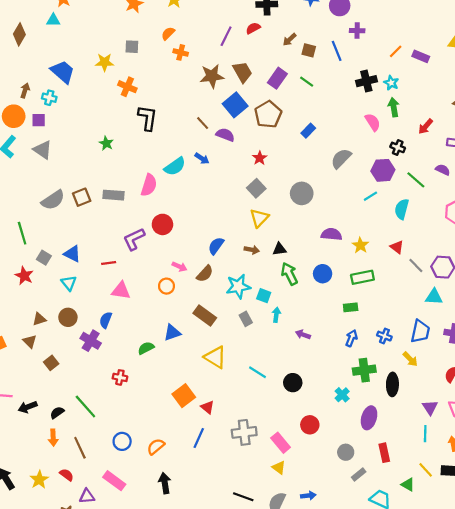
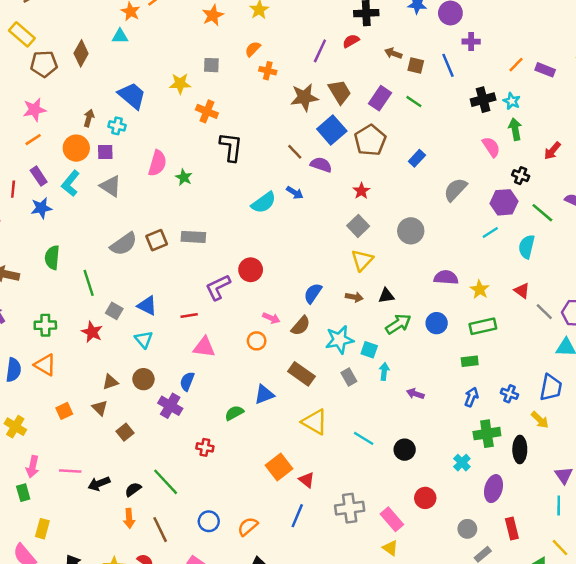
brown arrow: (290, 39) -> (393, 53), turned 64
pink semicircle: (149, 185) -> (157, 163), moved
green arrow: (289, 274) -> (398, 324), turned 85

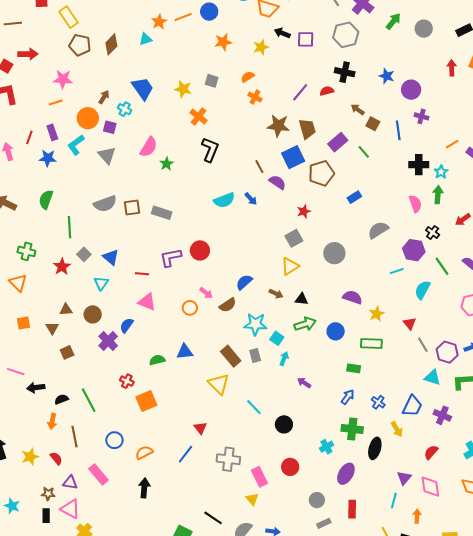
cyan triangle: (120, 36) -> (146, 39), turned -32
brown rectangle: (301, 374) -> (231, 356), moved
orange square: (279, 467) -> (146, 401), moved

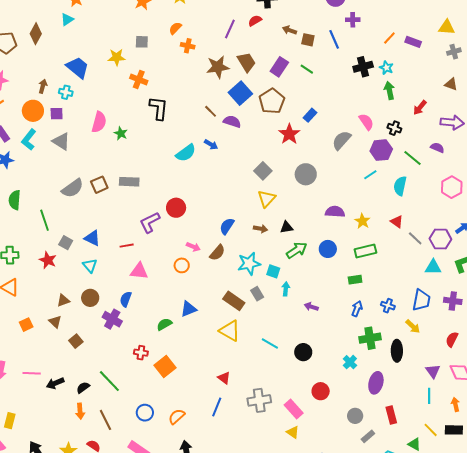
pink semicircle: (415, 204) -> (366, 122), moved
red star: (304, 211) -> (289, 134), moved, size x1.5

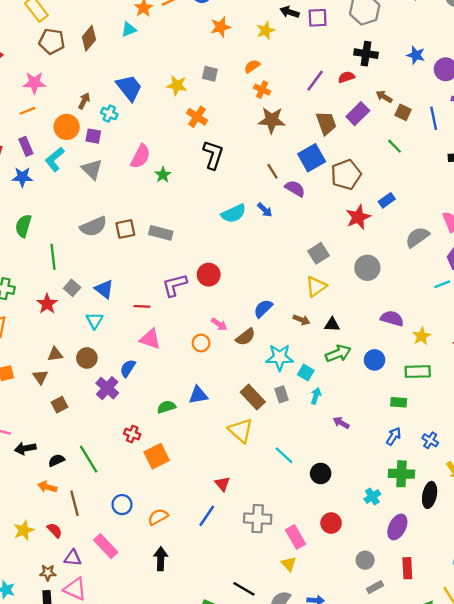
brown star: (218, 67) -> (272, 120), moved
purple rectangle: (279, 67) -> (358, 114), moved
orange arrow: (80, 411) -> (47, 487), turned 98

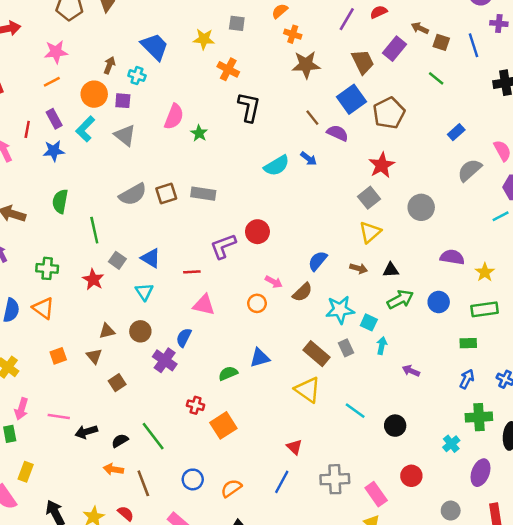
blue rectangle: (387, 200) -> (456, 132), moved
red star: (358, 217) -> (382, 165), moved

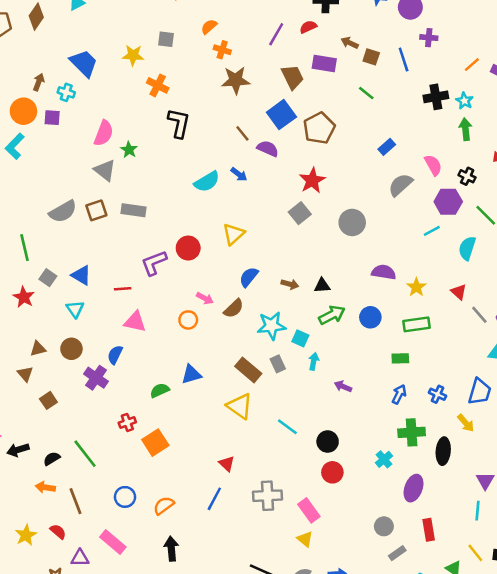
purple rectangle: (394, 49) -> (324, 64), turned 60
gray triangle: (125, 135) -> (105, 170), moved
yellow triangle: (370, 232) -> (234, 234), moved
red cross: (196, 405) -> (127, 422), turned -35
red circle: (411, 476) -> (332, 472), moved

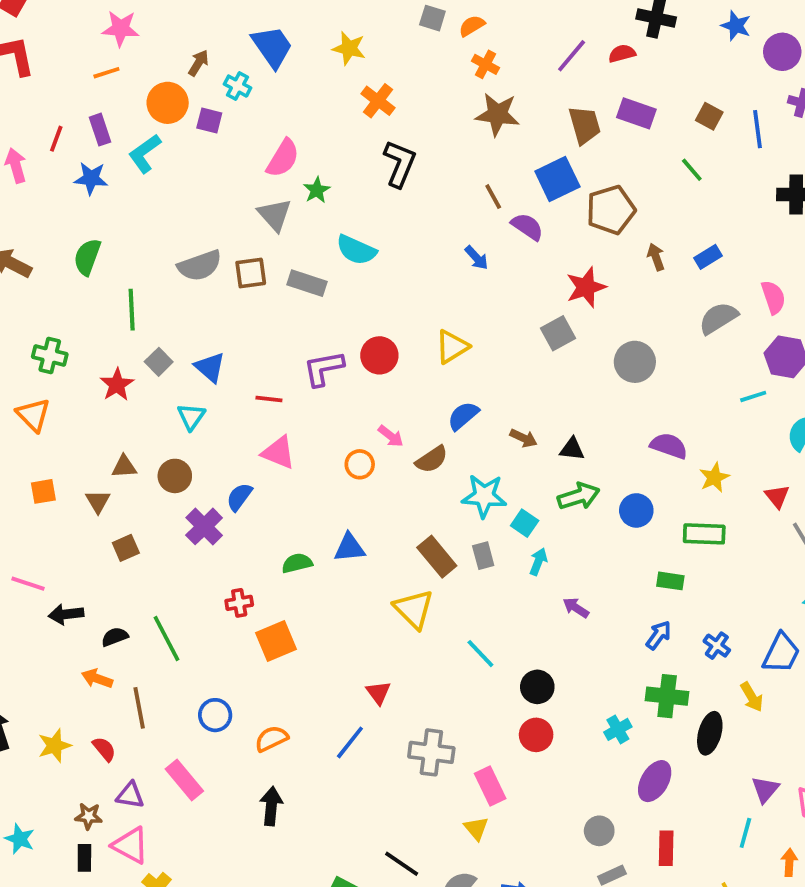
gray square: (166, 39) -> (432, 18), moved
brown arrow: (350, 43) -> (656, 257), moved, turned 35
cyan semicircle: (207, 182) -> (356, 250), moved, turned 45

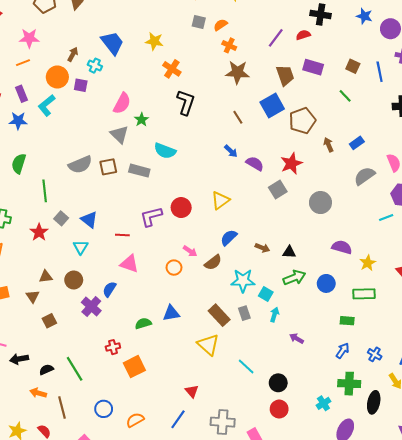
purple semicircle: (527, 227) -> (255, 164), moved

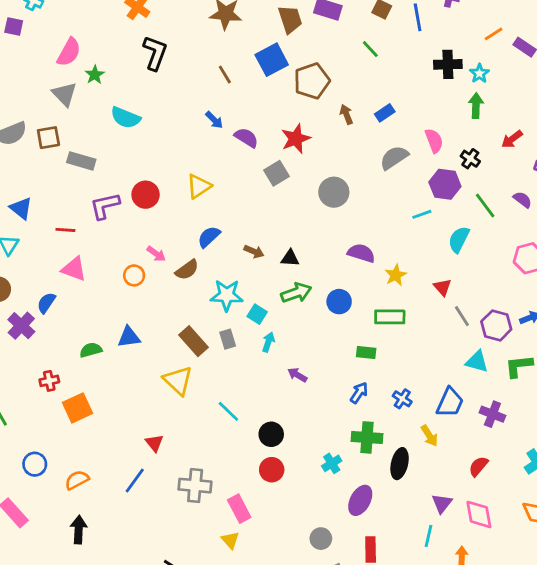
gray rectangle: (139, 171) -> (81, 161), moved

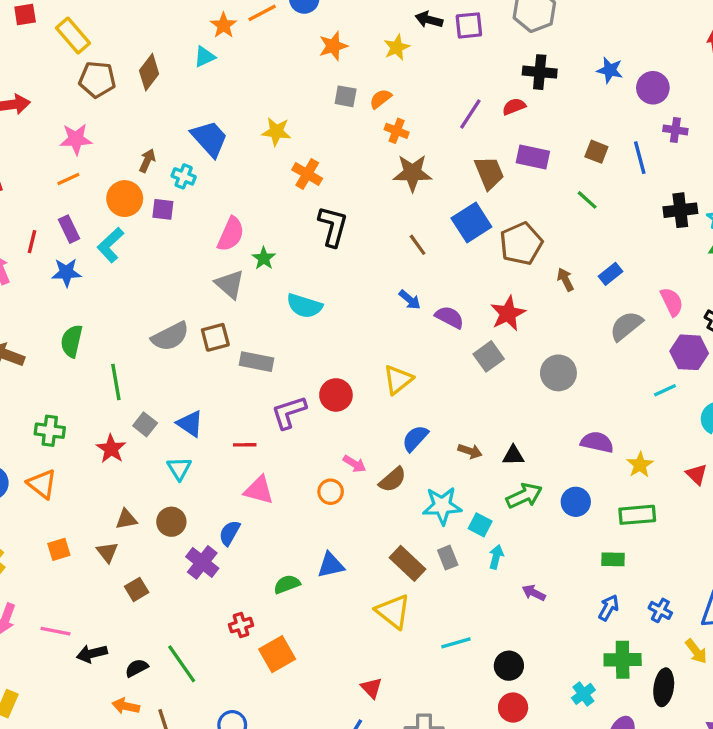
cyan line: (228, 411) -> (456, 643), turned -55

